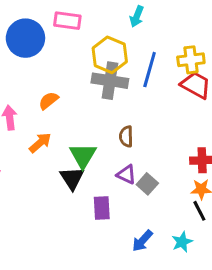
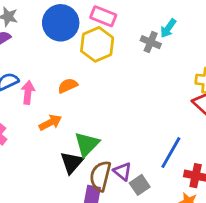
yellow hexagon: (110, 55) -> (97, 44), moved
blue line: (150, 70) -> (171, 153), moved
gray cross: (110, 81) -> (151, 42), moved, size x0.6
brown semicircle: (126, 136) -> (100, 176), moved, size x1.5

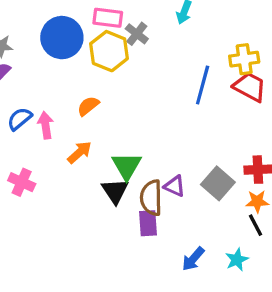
gray cross: (151, 42) -> (137, 34), moved, turned 30
blue line: (171, 153) -> (203, 85), moved
gray square: (140, 185) -> (218, 183), moved, size x1.4

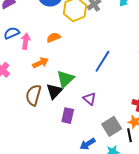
blue line: (203, 85) -> (102, 61), moved
gray square: (218, 183) -> (112, 126), moved
brown semicircle: (151, 198) -> (33, 95), moved

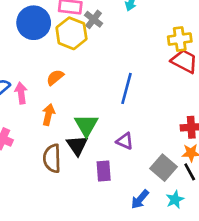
orange arrow: (40, 63) -> (48, 115), turned -35

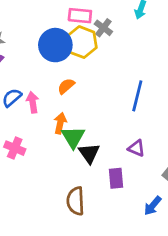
blue circle: (34, 23) -> (55, 45), moved
green triangle: (86, 125) -> (73, 137), moved
brown semicircle: (52, 158) -> (76, 201), moved

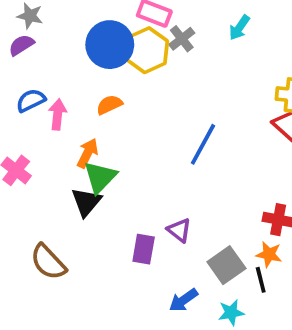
purple triangle: (136, 148) -> (179, 230), moved
black triangle: (89, 153) -> (86, 202), moved
brown semicircle: (76, 201) -> (48, 262), moved, turned -56

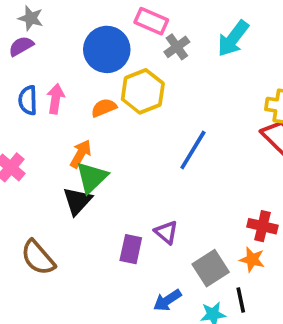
cyan arrow: (239, 28) -> (233, 39), size x1.5
yellow hexagon: (147, 50) -> (143, 91), moved
blue semicircle: (31, 100) -> (28, 100), turned -68
pink arrow: (58, 114) -> (56, 99), moved
black line: (261, 280) -> (241, 300), moved

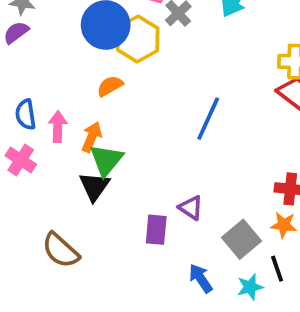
yellow hexagon: (143, 91) -> (138, 39), moved
pink arrow: (56, 99) -> (58, 127), moved
blue semicircle: (28, 100) -> (26, 114), moved
blue arrow: (167, 300) -> (201, 278), turned 96

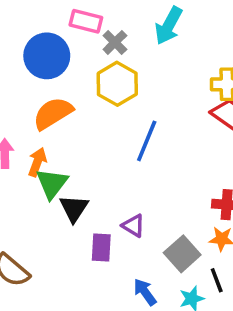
yellow hexagon: (138, 39) -> (117, 84), moved
orange semicircle: (110, 86) -> (53, 113), size x1.6
black triangle: (94, 186) -> (74, 208), moved

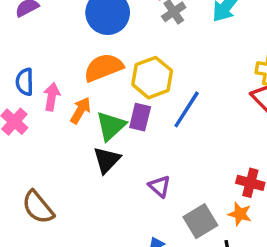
yellow hexagon: (117, 84) -> (152, 78), moved
green triangle: (52, 183) -> (111, 126), moved
purple rectangle: (101, 248) -> (140, 117), moved

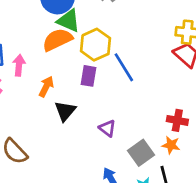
blue line: (187, 109) -> (124, 67), turned -60
orange arrow: (81, 110) -> (46, 86), moved
green triangle: (111, 126) -> (68, 21), moved, turned -50

